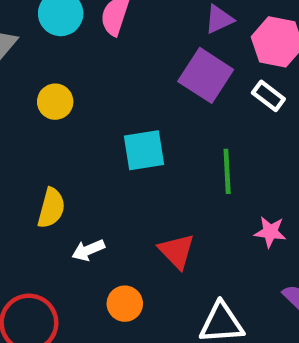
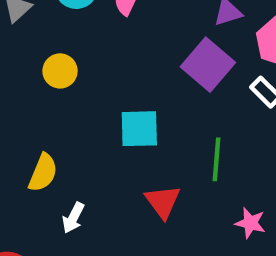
white arrow: (88, 250) -> (73, 218), turned -48
red triangle: (177, 251) -> (163, 202), moved

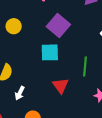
purple square: (208, 65) -> (58, 26), moved

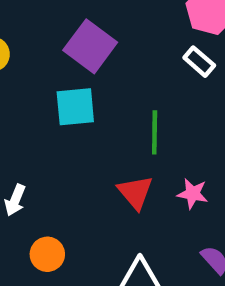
red triangle: (61, 86) -> (135, 192), moved

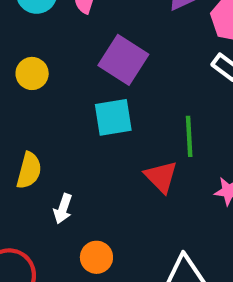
red triangle: (135, 192) -> (161, 177), moved

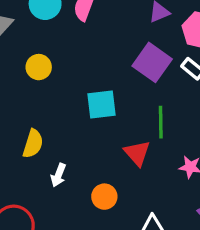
purple square: (123, 60) -> (152, 62), moved
orange circle: (96, 257) -> (104, 197), moved

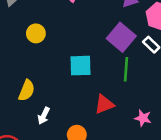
green line: (161, 122) -> (126, 69), moved
red triangle: (137, 153) -> (104, 104), turned 45

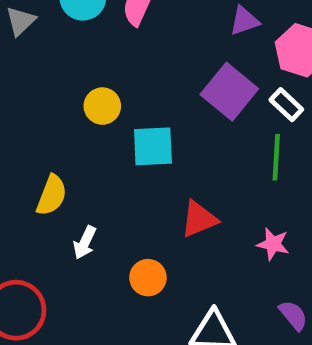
yellow circle: (36, 33) -> (102, 106), moved
green line: (126, 69) -> (276, 157), moved

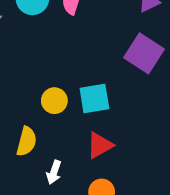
yellow circle: (102, 106) -> (54, 101), moved
red triangle: (199, 219) -> (100, 145), moved

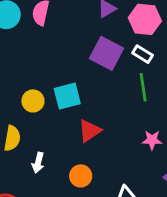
red triangle: (100, 145) -> (90, 131), moved

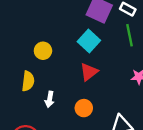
cyan square: (67, 96) -> (89, 41), moved, turned -30

